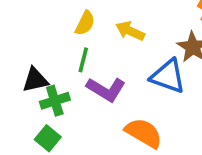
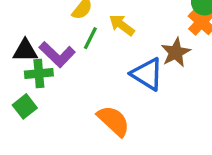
green line: (83, 60) -> (90, 38), moved
purple L-shape: (106, 89) -> (57, 54), moved

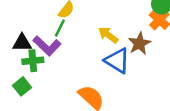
yellow arrow: (122, 25) -> (108, 35), moved
green line: (90, 38) -> (60, 28), moved

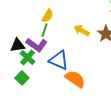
green cross: (33, 61) -> (27, 58), turned -35
blue triangle: (117, 61) -> (59, 60), moved

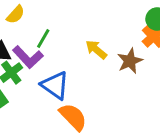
yellow semicircle: (47, 16) -> (16, 15), moved

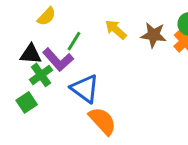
yellow arrow: (96, 49) -> (116, 29), moved
brown star: (130, 61) -> (154, 35), moved, turned 30

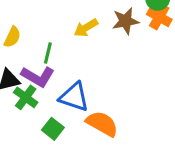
yellow arrow: (116, 29) -> (86, 28), turned -55
green square: (27, 102) -> (53, 129), moved

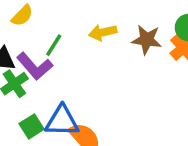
blue triangle: (74, 97) -> (62, 121), moved, turned -36

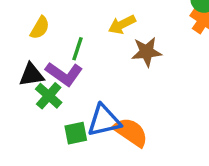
brown star: (147, 40) -> (147, 52), moved
green square: (32, 126) -> (76, 133), turned 35

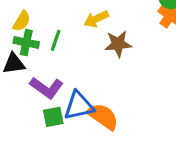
purple L-shape: (64, 74) -> (47, 88), moved
green cross: (49, 96) -> (26, 43), moved, turned -30

